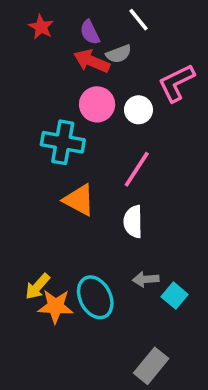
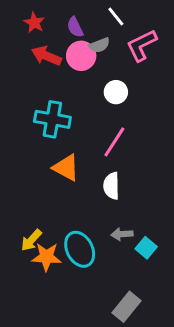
red arrow: (92, 61) -> (46, 56), moved
pink L-shape: (176, 83) -> (142, 45), moved
pink circle: (97, 104) -> (81, 56), moved

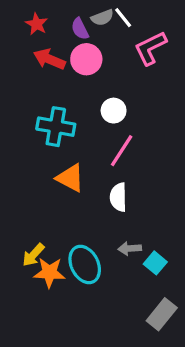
gray semicircle: (99, 45) -> (102, 18), moved
white circle: (116, 92) -> (114, 111), moved
gray rectangle: (126, 307) -> (162, 314), moved

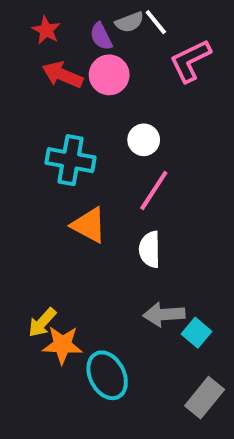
gray arrow: (130, 248) -> (164, 314), size x1.4
cyan ellipse: (85, 265) -> (107, 375), moved

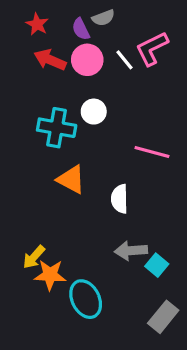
white line: (156, 22) -> (124, 60), moved
white circle: (144, 140) -> (94, 112), moved
pink line: (154, 191) -> (152, 152), moved, turned 72

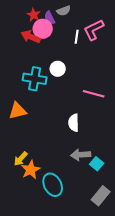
red star: (37, 24) -> (34, 15), moved
pink circle: (87, 60) -> (43, 29), moved
white line: (124, 60) -> (77, 37), turned 48
orange triangle: (71, 179) -> (18, 111), moved, turned -42
orange star: (50, 275) -> (31, 170), turned -30

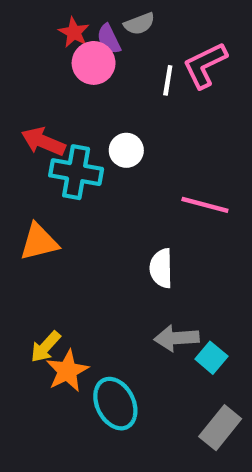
red arrow: (31, 37) -> (43, 142), moved

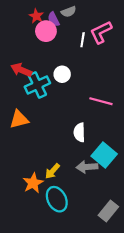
cyan cross: (76, 172) -> (37, 85), turned -35
yellow arrow: (45, 347) -> (52, 171), moved
cyan square: (211, 358) -> (104, 155), moved, size x1.6

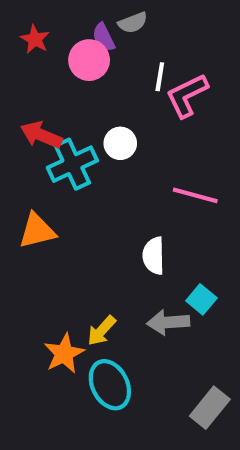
red star: (36, 16) -> (35, 39), moved
pink L-shape: (101, 32) -> (187, 95), moved
cyan square: (104, 155) -> (201, 299), size x0.6

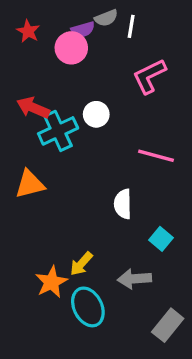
purple semicircle: (104, 37) -> (83, 30), turned -80
white line: (160, 77) -> (131, 26), moved
gray arrow: (168, 322) -> (134, 279), moved

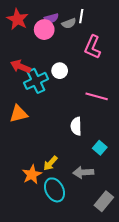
gray semicircle: (106, 18) -> (69, 23), moved
red star: (28, 31) -> (17, 19), size x1.5
pink L-shape: (149, 76) -> (93, 47), turned -40

